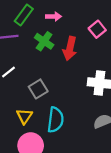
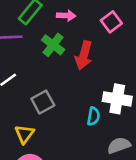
pink square: (97, 29) -> (111, 22), moved
cyan semicircle: (55, 120) -> (93, 116), moved, size x0.6

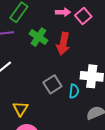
pink arrow: (66, 16) -> (63, 12), moved
gray square: (43, 102) -> (52, 84), moved

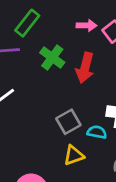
cyan semicircle: (74, 91) -> (97, 132), turned -88
yellow triangle: (21, 109) -> (74, 155), moved, turned 35

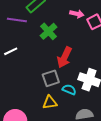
red arrow: (85, 68) -> (64, 57), moved

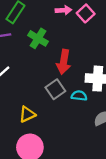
yellow triangle: (50, 103) -> (27, 114), moved

